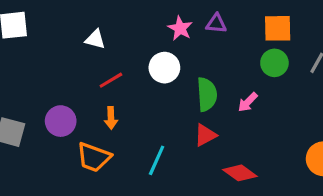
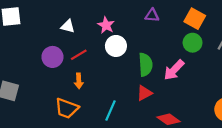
pink star: (180, 28) -> (106, 25), moved
orange square: (278, 28) -> (195, 19), turned 30
pink arrow: (248, 102) -> (174, 70), size x1.5
purple circle: (61, 121) -> (52, 57), moved

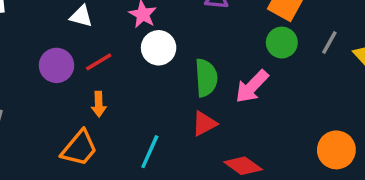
orange trapezoid: (67, 108) -> (79, 148), turned -70

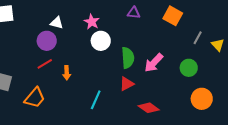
green circle: (282, 43) -> (189, 68), moved
red line: (99, 62) -> (45, 64), moved
purple circle: (56, 65) -> (47, 41), moved
orange trapezoid: (79, 148) -> (35, 98), moved

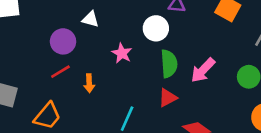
pink star: (92, 22) -> (122, 53), moved
white triangle: (57, 23) -> (90, 19), moved
white circle: (101, 41) -> (156, 28), moved

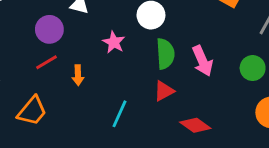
pink arrow: (203, 70) -> (203, 61), turned -68

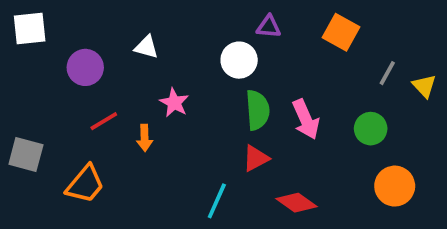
purple circle: (49, 29) -> (85, 67), moved
pink star: (114, 42) -> (174, 103), moved
cyan line: (120, 114) -> (217, 201), moved

